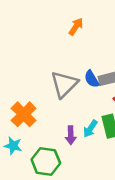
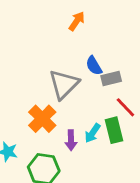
blue semicircle: (92, 79) -> (94, 66), moved
orange cross: (24, 114) -> (42, 119), moved

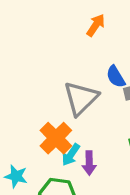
cyan arrow: (92, 133) -> (71, 155), moved

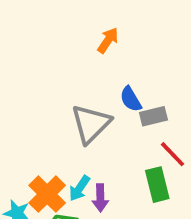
orange cross: (56, 138) -> (47, 194), moved

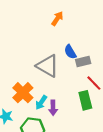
gray triangle: (91, 124) -> (48, 66), turned -45
orange cross: (47, 194) -> (23, 93), moved

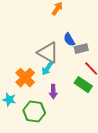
green rectangle: (85, 100) -> (83, 85), turned -42
cyan arrow: (41, 102) -> (47, 69), moved

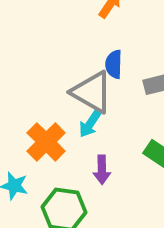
blue semicircle: (69, 40) -> (114, 64), moved, turned 32

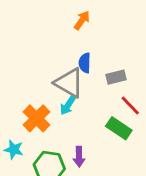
purple arrow: (102, 170) -> (79, 157), moved

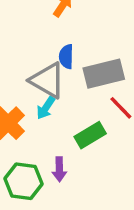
gray rectangle: (116, 77) -> (104, 74), size x1.6
green rectangle: (119, 128) -> (90, 135), moved, turned -65

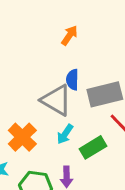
cyan arrow: (46, 108) -> (65, 134), moved

